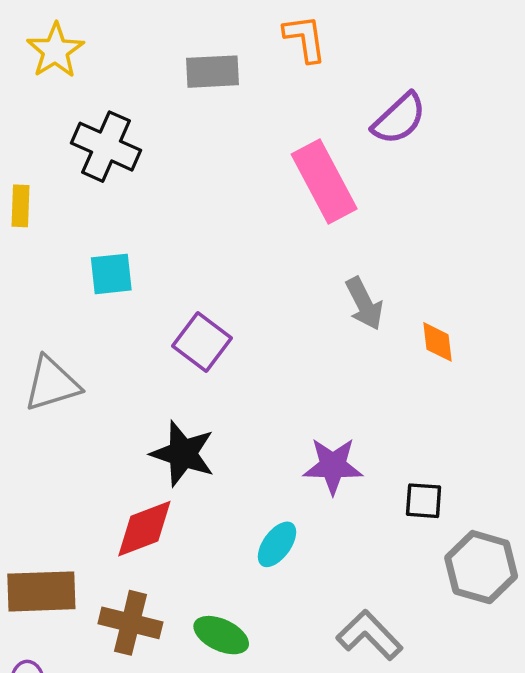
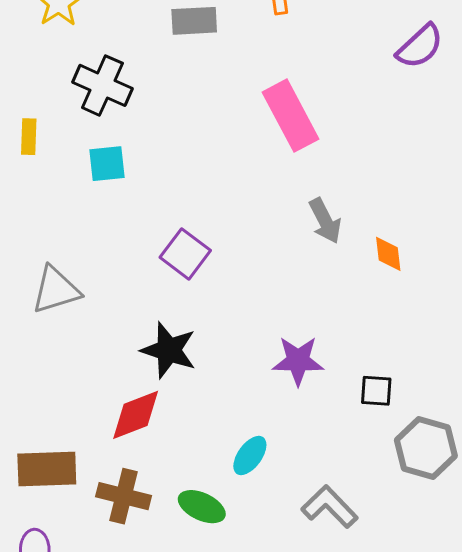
purple semicircle: (399, 119) -> (420, 46), moved
cyan square: (111, 274) -> (107, 164), moved
cyan ellipse: (277, 544) -> (250, 455), moved

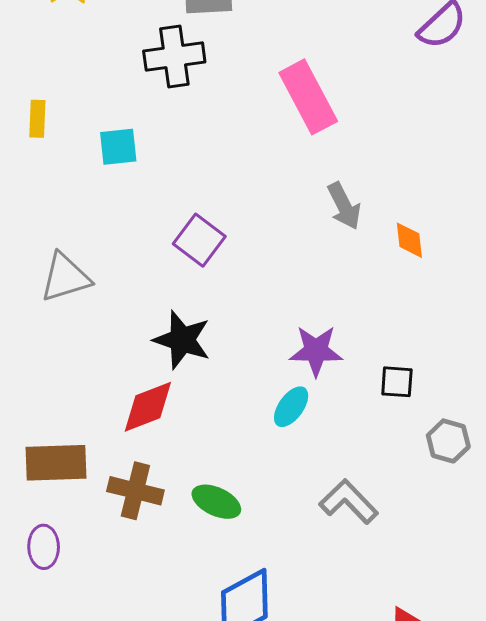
black cross: (102, 85) -> (174, 56), moved, turned -32
gray hexagon: (426, 448) -> (448, 441), size x0.7
cyan ellipse: (250, 455) -> (291, 407), moved

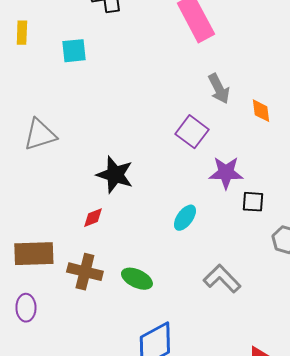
purple square: (199, 240) -> (192, 132), moved
purple star: (316, 351) -> (226, 173), moved
red diamond: (148, 407) -> (93, 218), size x0.6

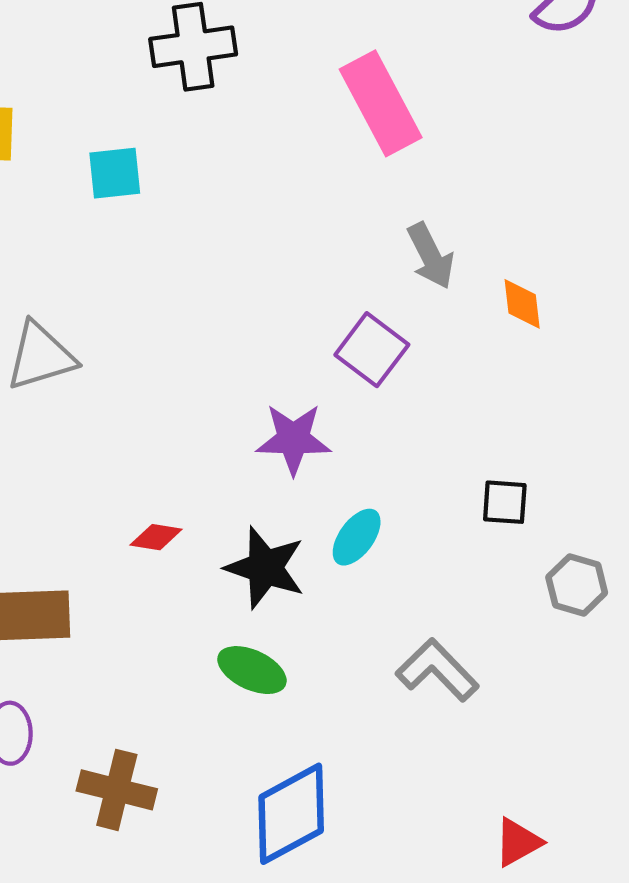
purple star: (226, 173) -> (293, 439), moved
black star: (115, 175) -> (265, 568), moved
red diamond: (93, 218) -> (156, 537), turned 30
brown cross: (85, 272) -> (117, 790), moved

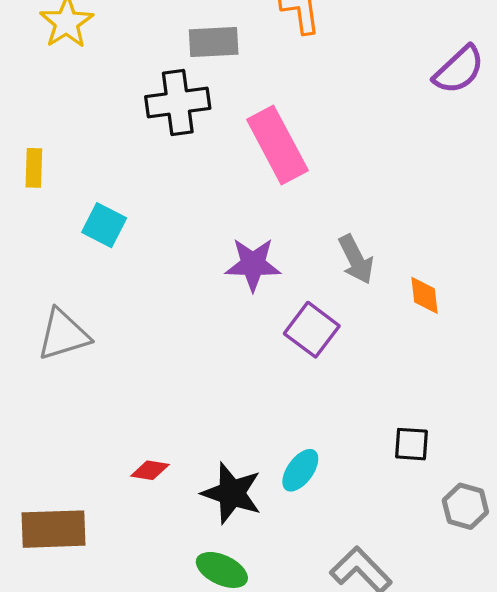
pink rectangle: (381, 103) -> (277, 145), moved
cyan square: (115, 173) -> (104, 225), moved, turned 33
purple star: (293, 439) -> (253, 264), moved

